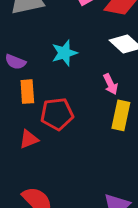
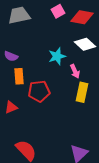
cyan star: (64, 53) -> (57, 56), moved
red triangle: (29, 139) -> (11, 107), moved

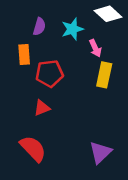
purple semicircle: (11, 56) -> (39, 27), moved, turned -96
red triangle: (11, 107) -> (42, 108), moved

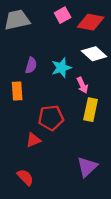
red pentagon: (50, 74) -> (51, 118), moved
red semicircle: (33, 149) -> (25, 177), size x0.7
purple triangle: (100, 152) -> (87, 167), moved

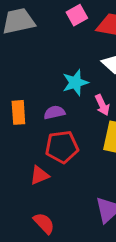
purple semicircle: (31, 65) -> (54, 112), moved, turned -119
red semicircle: (25, 177) -> (44, 223), moved

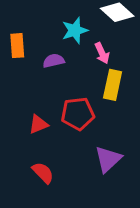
orange rectangle: (18, 112) -> (17, 46), moved
red pentagon: (62, 147) -> (78, 114), moved

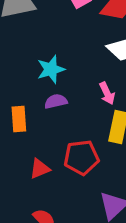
cyan star: (75, 30) -> (51, 69), moved
orange rectangle: (17, 46) -> (19, 119), moved

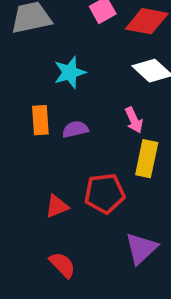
cyan star: (51, 69) -> (70, 72), moved
orange rectangle: (19, 119) -> (40, 120), moved

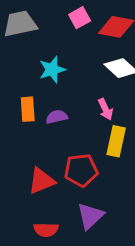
red triangle: (57, 206) -> (41, 181), size x1.4
purple triangle: (141, 248) -> (90, 216), moved
red semicircle: (62, 265) -> (46, 230), turned 135

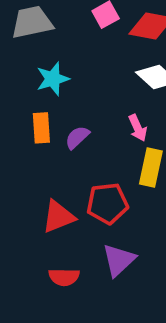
cyan star: (52, 70) -> (53, 79), moved
purple semicircle: (57, 117) -> (77, 137), turned -30

